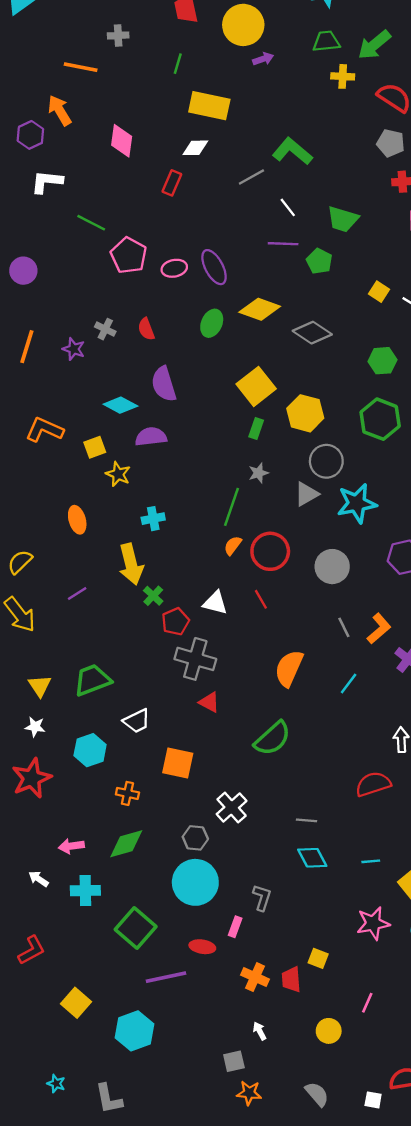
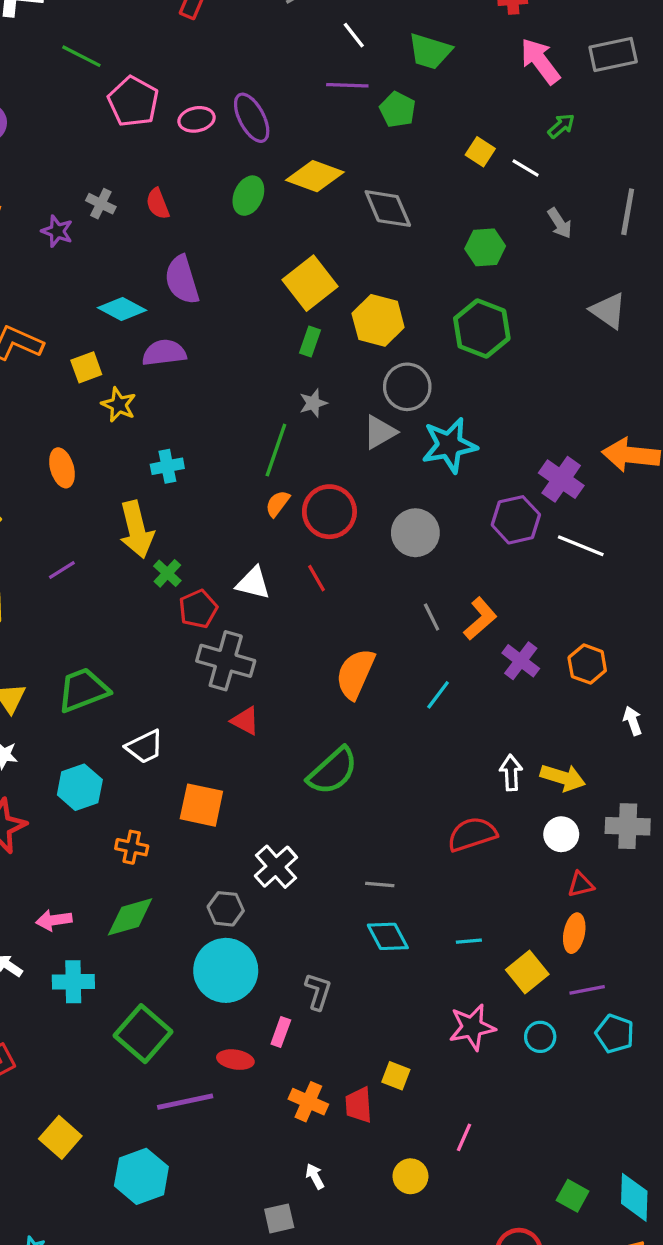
gray diamond: (312, 333) -> (388, 209), turned 33

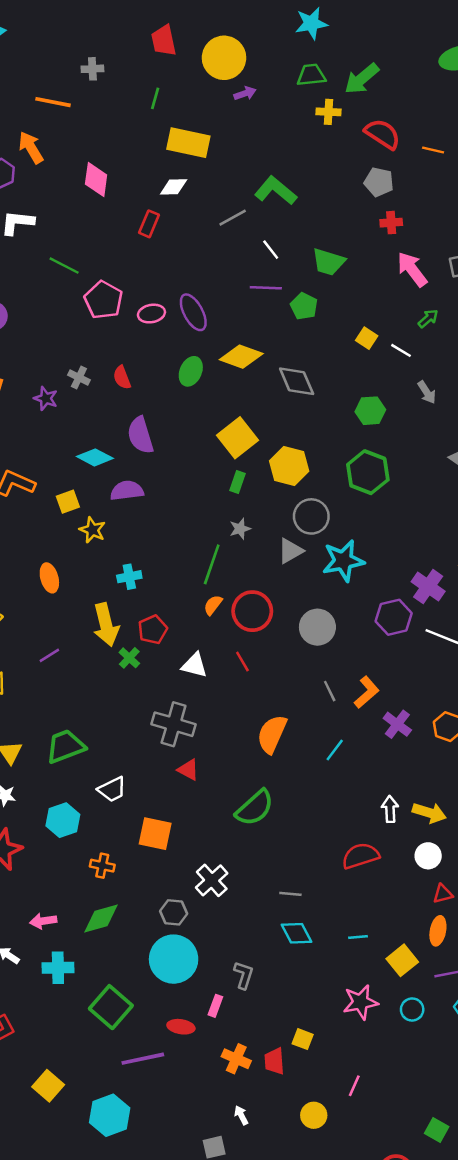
red pentagon: (198, 609) -> (153, 630), moved

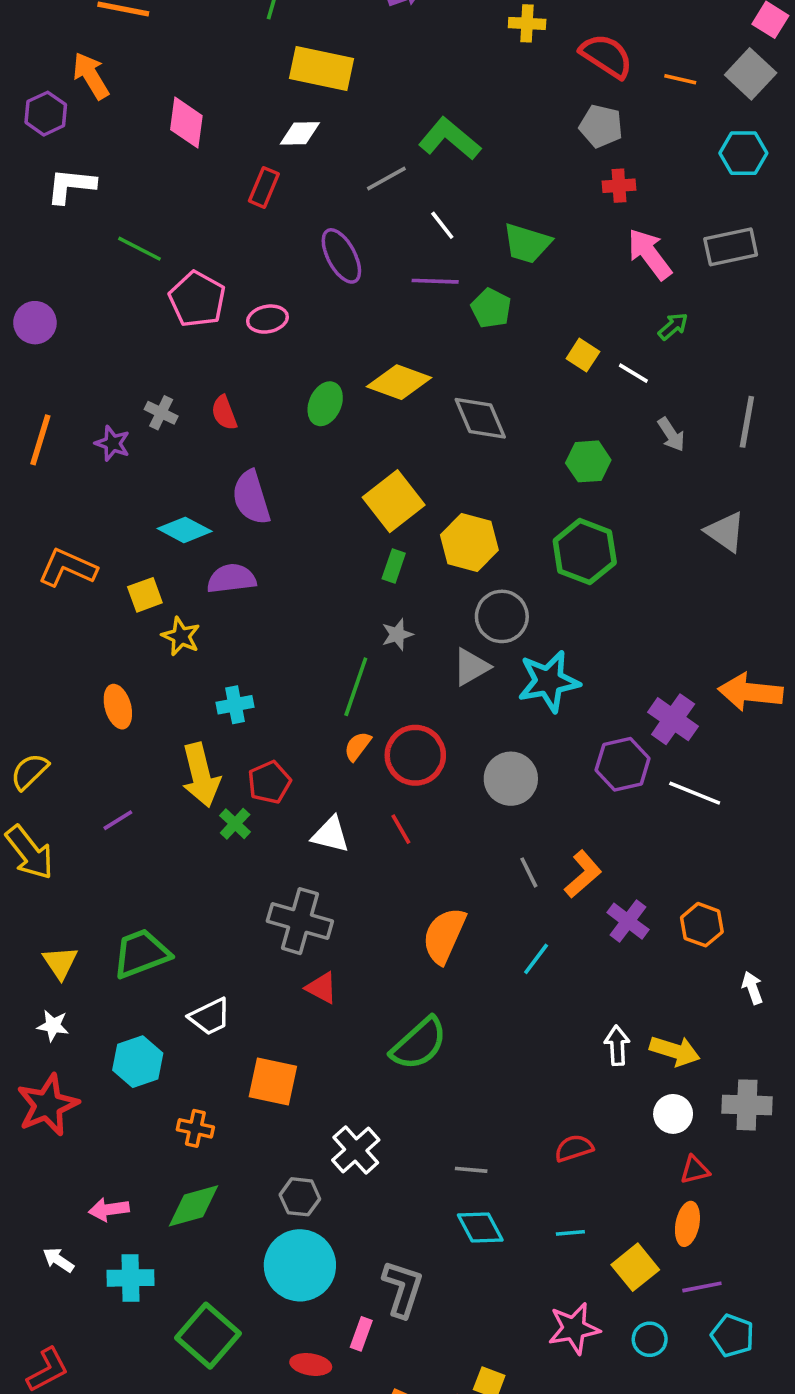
purple ellipse: (193, 312) -> (341, 256), moved
red semicircle: (360, 856) -> (574, 1148), moved, size x0.7
gray L-shape: (244, 975) -> (403, 1289), size x1.4

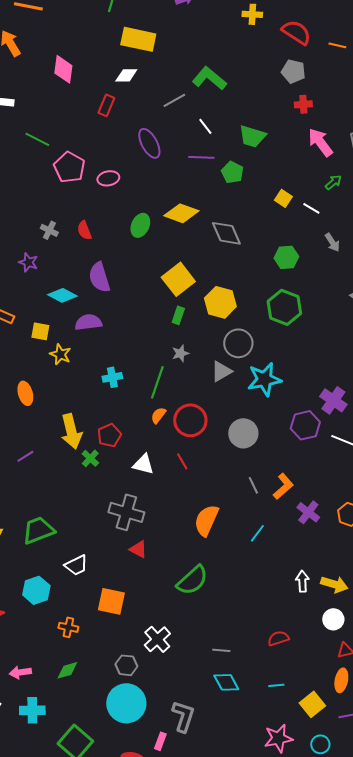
purple star: (112, 443) -> (28, 262), moved
yellow square: (145, 595) -> (40, 331), turned 30
cyan cross: (235, 705) -> (112, 377), moved
green diamond: (194, 1206) -> (67, 670), size x0.7

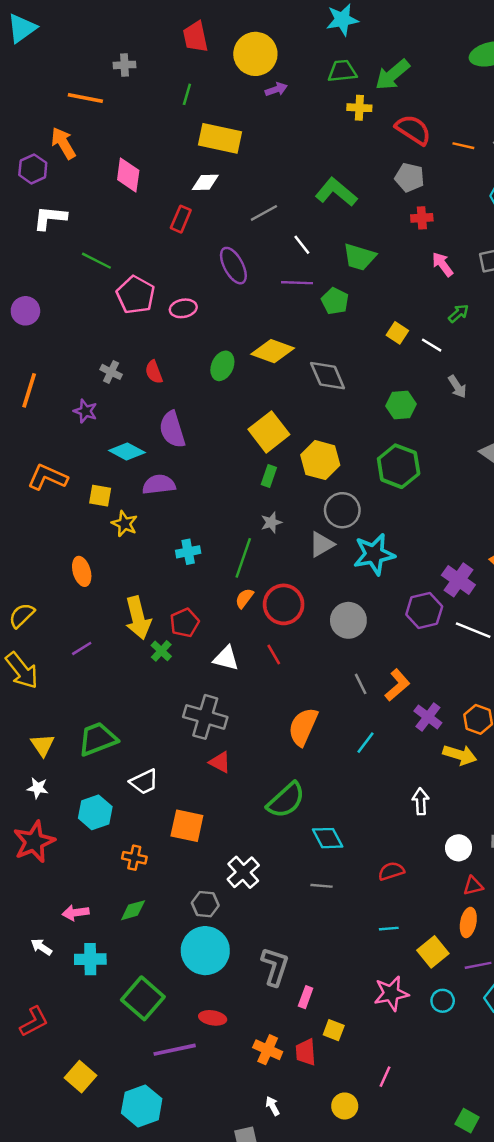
green L-shape: (209, 78) -> (336, 192), moved
pink arrow: (320, 142) -> (443, 264), size x0.7
yellow arrow: (334, 584) -> (460, 755), moved
cyan diamond: (226, 682) -> (328, 838), moved
pink rectangle: (160, 741) -> (306, 997), moved

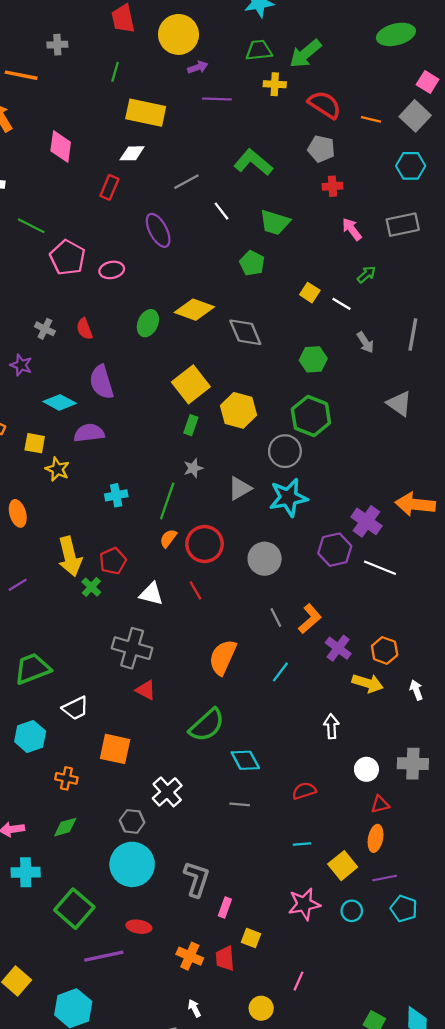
purple line: (297, 283) -> (217, 99), moved
gray circle: (342, 510) -> (285, 451), moved

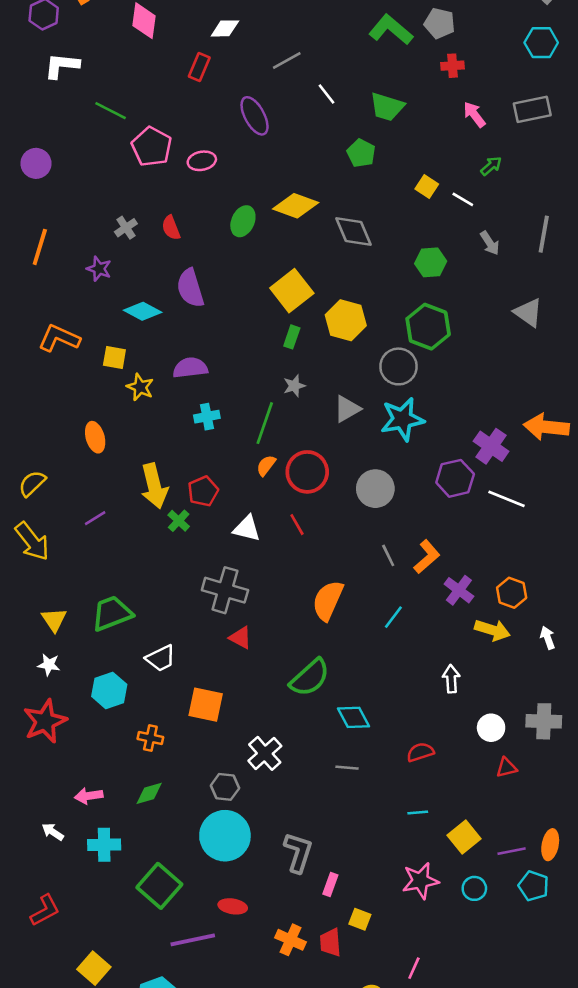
green L-shape: (253, 162) -> (391, 30), moved
gray cross: (45, 329) -> (126, 228), turned 30
purple semicircle: (89, 433) -> (190, 368), moved
orange ellipse: (376, 838) -> (550, 845), moved

